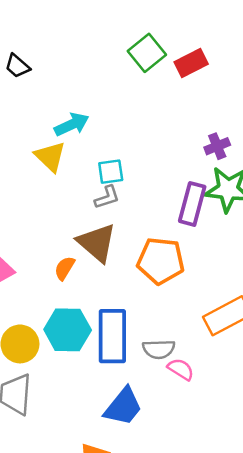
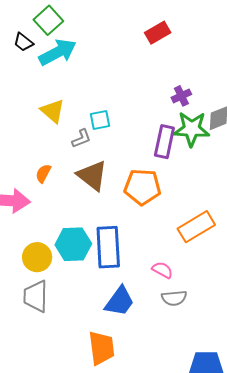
green square: (147, 53) -> (48, 20), moved
cyan arrow: (72, 124) -> (58, 52), moved, size x1.4
gray L-shape: (107, 197) -> (81, 139), moved
orange semicircle: (65, 268) -> (43, 173), moved
gray semicircle: (159, 349) -> (174, 298), moved

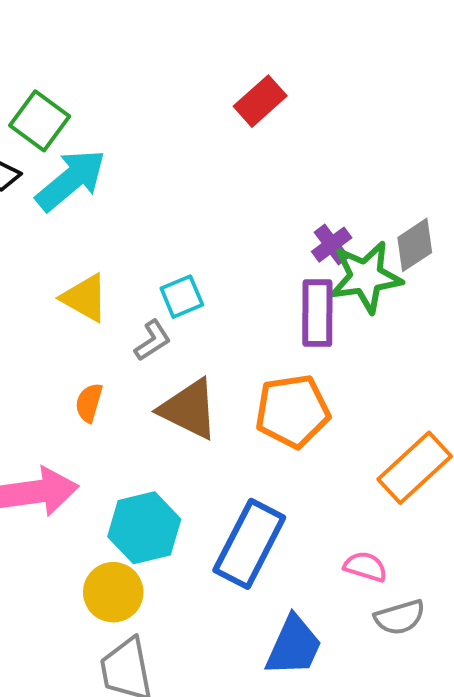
purple cross: (181, 96) -> (332, 245), moved
orange semicircle: (43, 173) -> (89, 403), moved
cyan hexagon: (73, 244) -> (144, 528), moved
blue rectangle: (108, 247) -> (249, 544), turned 42

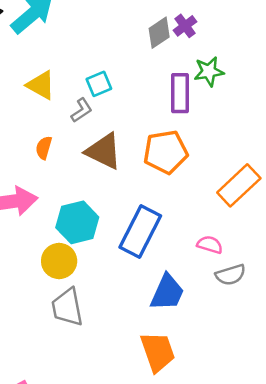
purple cross: (332, 245) -> (185, 26), moved
gray diamond: (415, 245) -> (159, 33), moved
green star: (366, 277) -> (209, 71), size x0.7

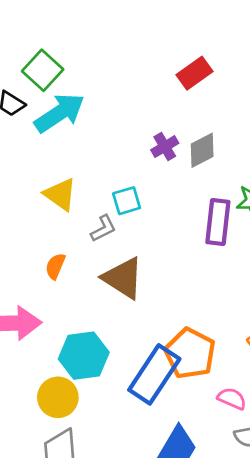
purple cross: (185, 26) -> (165, 147), moved
orange pentagon: (166, 152) -> (190, 353), moved, turned 30

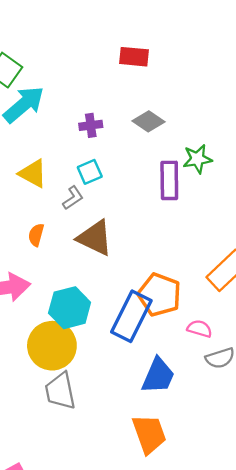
red rectangle: (194, 73) -> (134, 57), turned 48
purple cross: (165, 147) -> (91, 125), moved, turned 30
gray diamond: (202, 150) -> (148, 121), turned 68
yellow circle: (58, 397) -> (52, 346), size x1.4

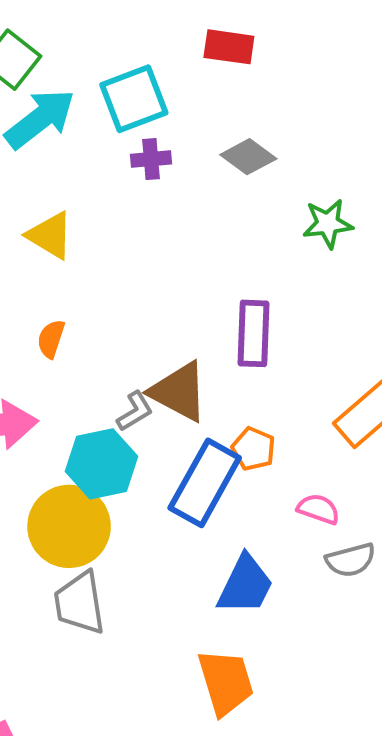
cyan square: (90, 172) -> (134, 99), moved, size x1.6
purple rectangle: (169, 180) -> (254, 333), moved
gray L-shape: (73, 198) -> (135, 411), moved
brown triangle: (95, 238) -> (179, 392), moved
orange pentagon: (159, 295) -> (253, 449), size x0.6

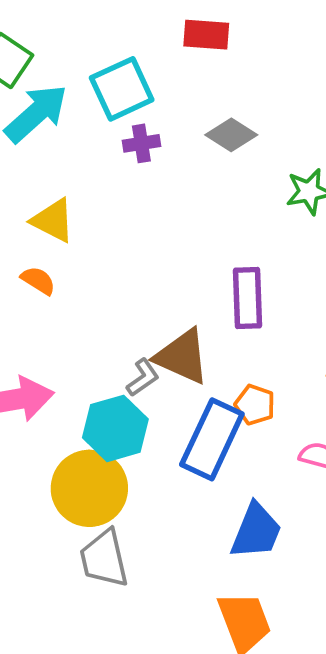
orange semicircle: (51, 339) -> (38, 280), moved, turned 108

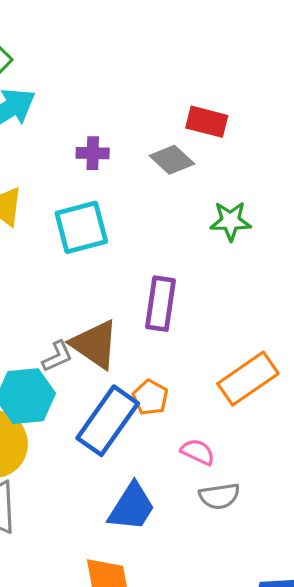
red rectangle: (206, 35) -> (207, 122), moved
cyan square: (122, 89) -> (81, 227), moved

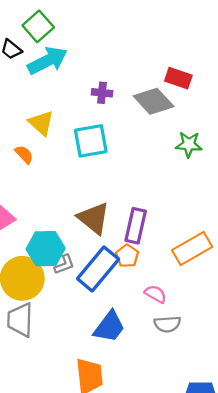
gray diamond: (172, 160) -> (154, 101), size x1.4
purple rectangle: (161, 304) -> (136, 226), moved
gray L-shape: (57, 356) -> (64, 264), moved

